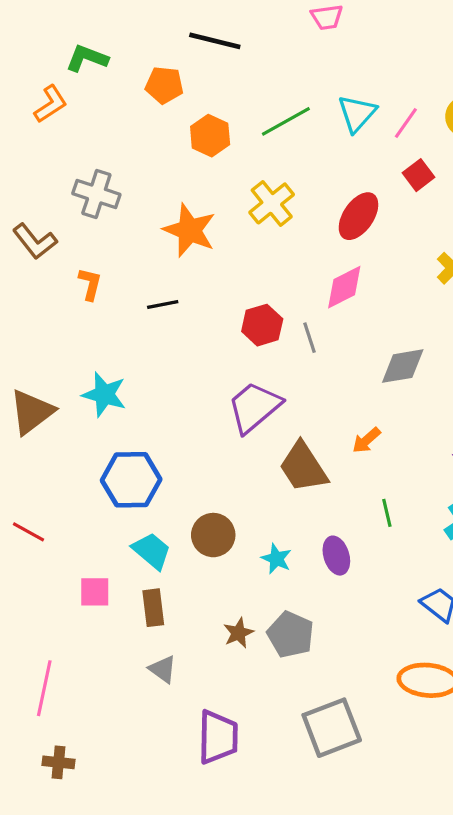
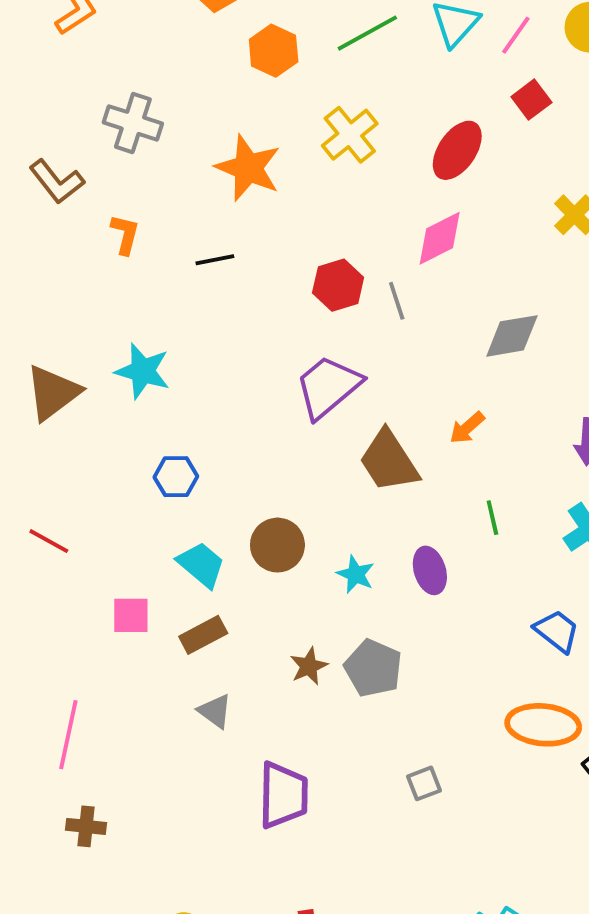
blue hexagon: (131, 480) -> (176, 477), size x0.6
brown rectangle: (153, 608) -> (203, 635), turned 69
gray square: (332, 728) -> (424, 783), size x0.5

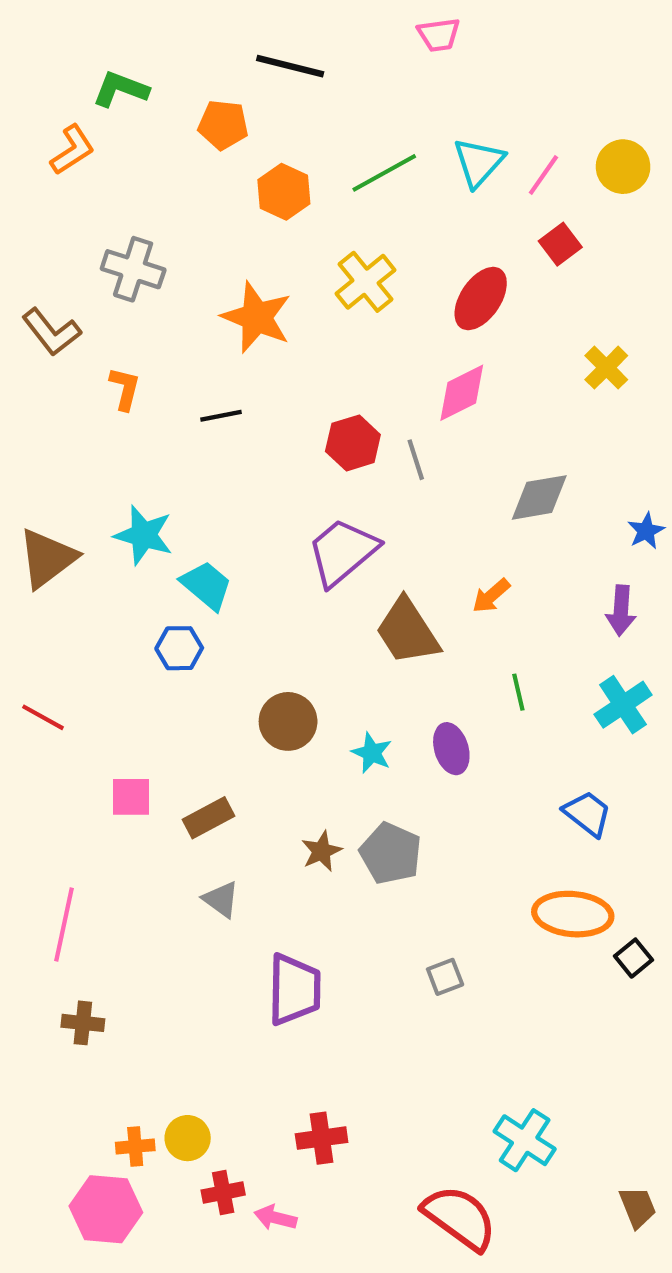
cyan trapezoid: (201, 565) -> (206, 585), moved

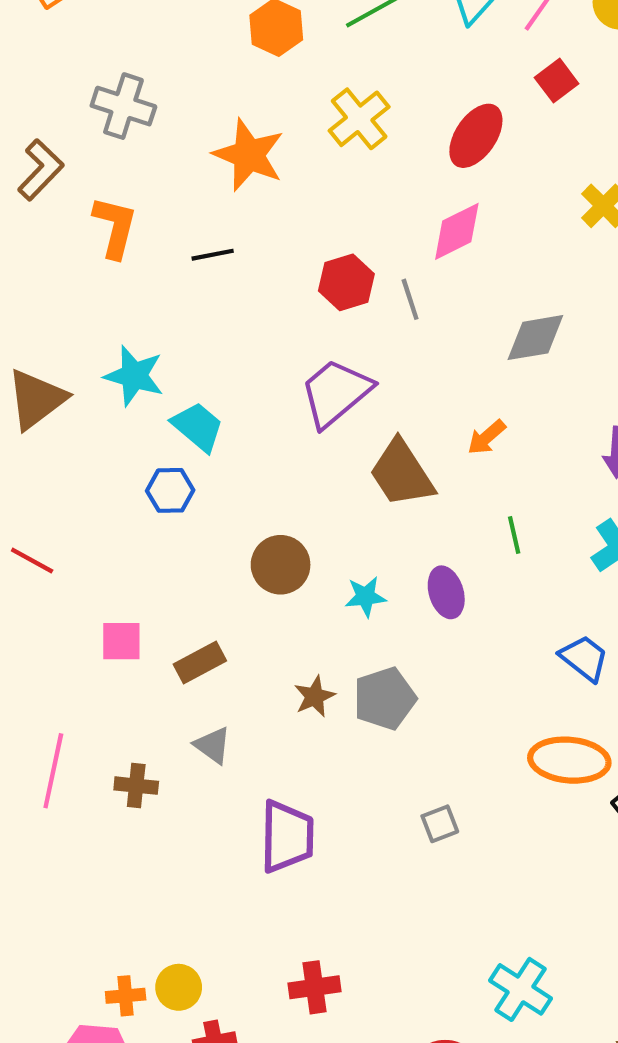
brown L-shape: (51, 332) -> (41, 170), turned -98
orange L-shape: (125, 389) -> (115, 227), size x1.4
cyan star: (372, 753) -> (365, 597), turned -30
gray pentagon: (391, 853) -> (385, 699), turned 30
brown cross: (83, 1023) -> (136, 786), moved

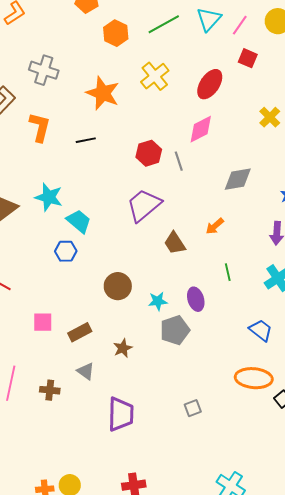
red square: (557, 81) -> (248, 58), turned -30
brown trapezoid: (402, 473) -> (175, 243), size x0.7
brown star: (315, 696) -> (123, 348), moved
gray pentagon: (385, 699) -> (175, 330), moved

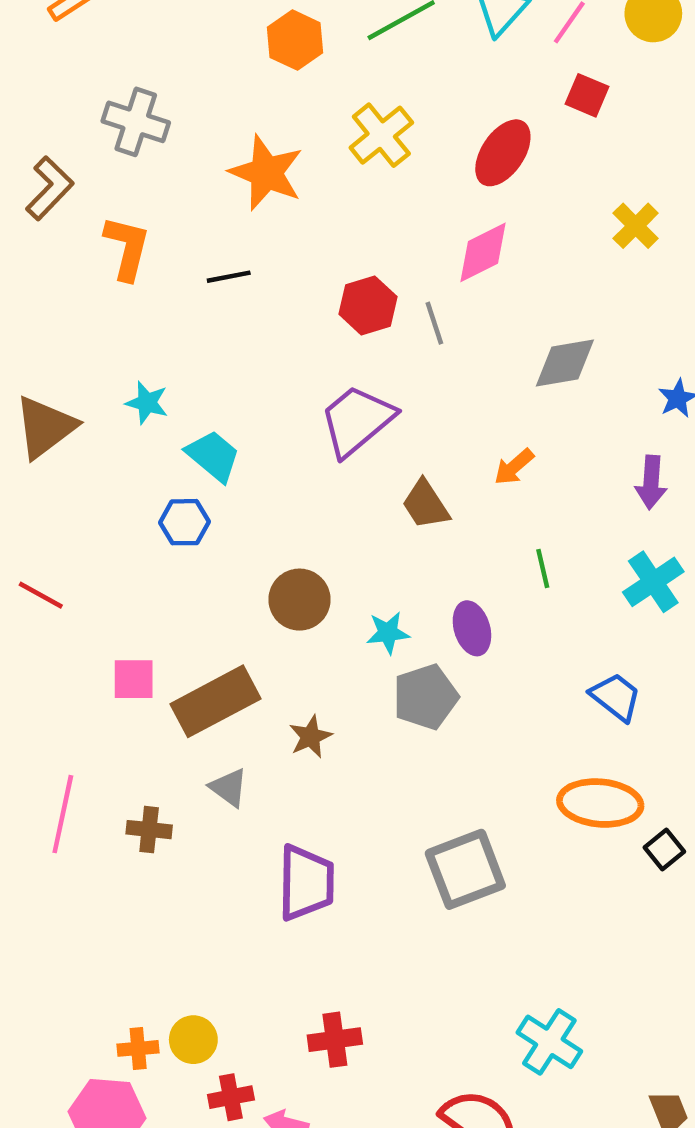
cyan star: (49, 197) -> (147, 403), size x0.7
brown rectangle: (80, 332) -> (215, 701), size x1.6
gray square: (193, 408) -> (465, 869), size x2.0

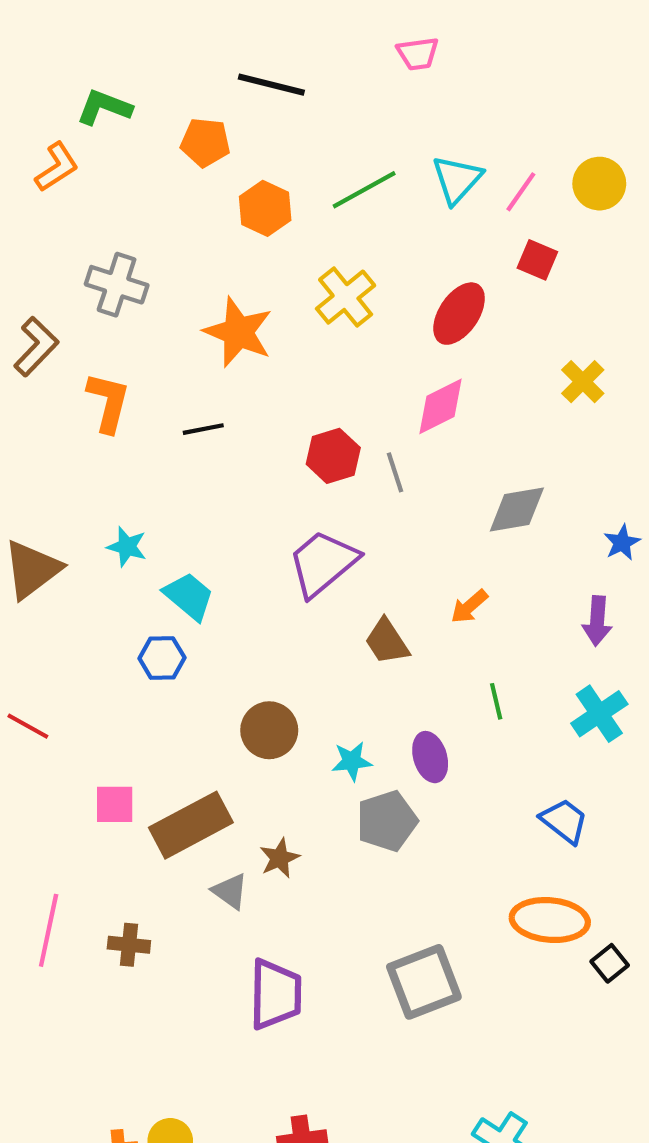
gray triangle: (229, 788) -> (230, 891), moved

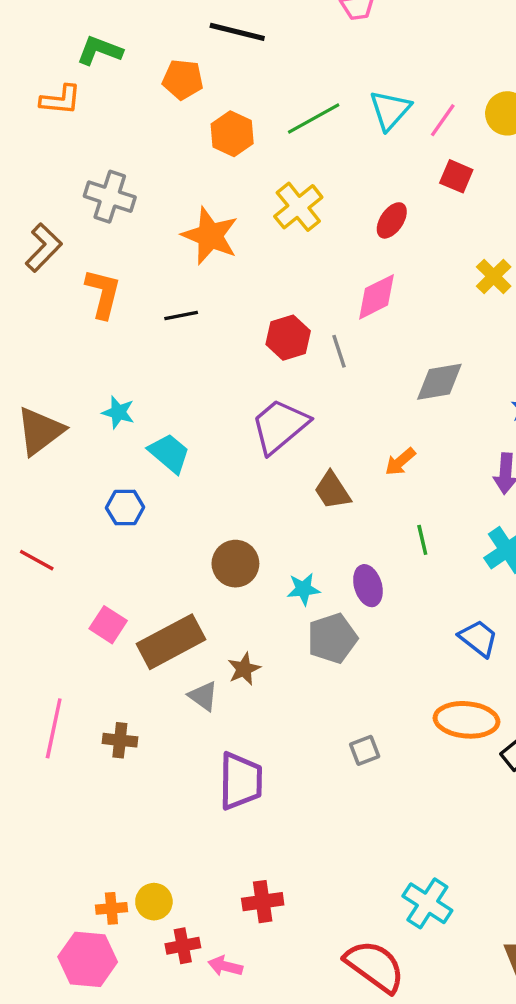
orange L-shape: (57, 167) -> (61, 100), turned 39
red ellipse: (459, 314) -> (392, 220), size x0.7
blue hexagon: (162, 658) -> (125, 508), moved
pink square: (115, 804) -> (108, 625), turned 33
gray square: (424, 982) -> (365, 750), moved, size x0.5

